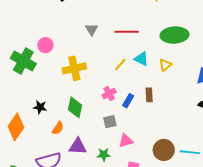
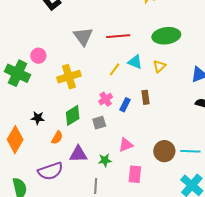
gray triangle: (92, 29) -> (83, 37), size x1.5
green diamond: (75, 107) -> (73, 115), turned 50
gray square: (110, 122) -> (99, 123), moved

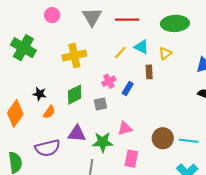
pink circle: (38, 56) -> (52, 15), moved
brown rectangle: (146, 97) -> (149, 72), moved
orange semicircle: (57, 138) -> (49, 112), moved
green star: (105, 160) -> (103, 142), size x1.5

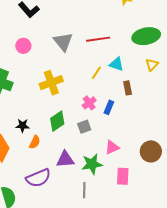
yellow triangle: (165, 53) -> (152, 65), moved

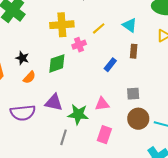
yellow line: (96, 73) -> (99, 28), moved
pink cross: (89, 103) -> (79, 45), moved
gray square: (84, 127) -> (133, 94), moved

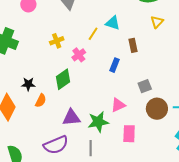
yellow cross: (62, 25) -> (57, 41), size x0.6
cyan triangle: (130, 25) -> (113, 23), moved
purple semicircle: (23, 113) -> (56, 145), moved

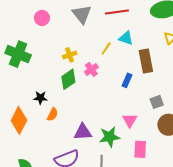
brown rectangle: (133, 45) -> (146, 61), size x1.6
green diamond: (63, 79) -> (68, 79), moved
pink triangle: (118, 105) -> (130, 120), turned -35

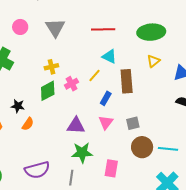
gray triangle: (82, 14) -> (55, 28), moved
pink circle: (42, 18) -> (20, 27), moved
yellow line: (106, 49) -> (95, 75), moved
pink triangle: (130, 120) -> (106, 122), moved
purple triangle: (83, 132) -> (76, 126), moved

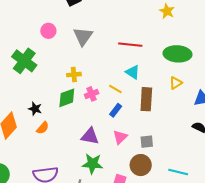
yellow line: (95, 75) -> (115, 89), turned 72
blue rectangle: (106, 98) -> (116, 110), moved
brown circle: (142, 147) -> (141, 165), moved

